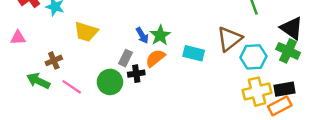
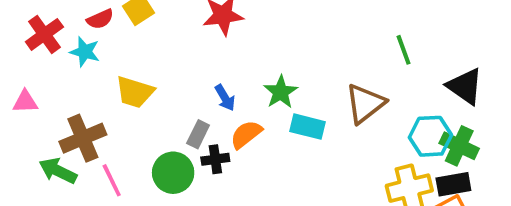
green star: (160, 35) -> (281, 92), moved
green cross: (288, 51) -> (459, 146), moved
cyan hexagon: (253, 57) -> (430, 136), moved
brown cross: (54, 60) -> (83, 138), size x1.6
pink line: (72, 87) -> (112, 180), turned 30

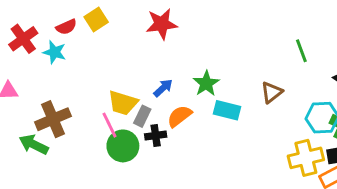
yellow trapezoid: (135, 92) -> (123, 103), moved
blue arrow: (225, 98) -> (163, 88), turned -102
brown triangle: (365, 104) -> (272, 92), size x0.7
pink line: (112, 180) -> (110, 125), moved

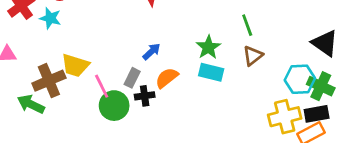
green line: (301, 51) -> (247, 25), moved
green star: (206, 83) -> (208, 47), moved
yellow trapezoid: (123, 103) -> (75, 65), moved

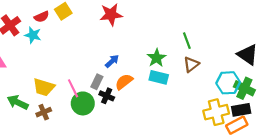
yellow trapezoid: (75, 65) -> (44, 87), moved
brown cross: (49, 81) -> (44, 112), moved, size x0.6
black cross: (145, 96) -> (107, 96), turned 32

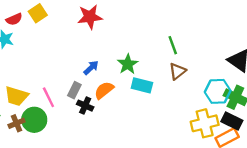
green star: (157, 58) -> (128, 64), moved
green circle: (83, 103) -> (34, 120), moved
black rectangle: (241, 110) -> (232, 121), turned 36

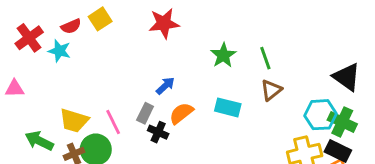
green star: (128, 64) -> (223, 55), moved

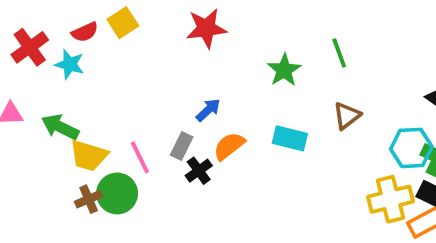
green line: (265, 58) -> (339, 53), moved
black cross: (158, 132) -> (199, 171), turned 30
green arrow: (39, 141) -> (60, 127), moved

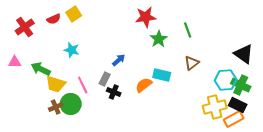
red star: (206, 28) -> (146, 17), moved
cyan star: (70, 64) -> (72, 50), moved
orange semicircle: (229, 146) -> (144, 85), moved
black cross: (199, 171) -> (114, 92), turned -32

